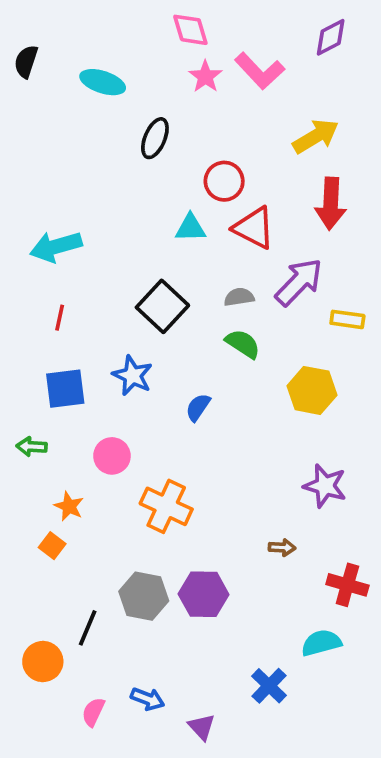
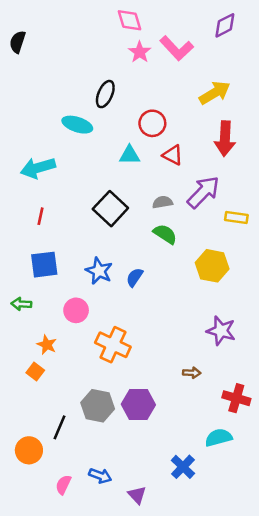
cyan ellipse: (103, 82) -> (77, 125), moved
red triangle: (254, 228) -> (173, 155), size x0.7
blue star: (133, 376) -> (99, 271), moved

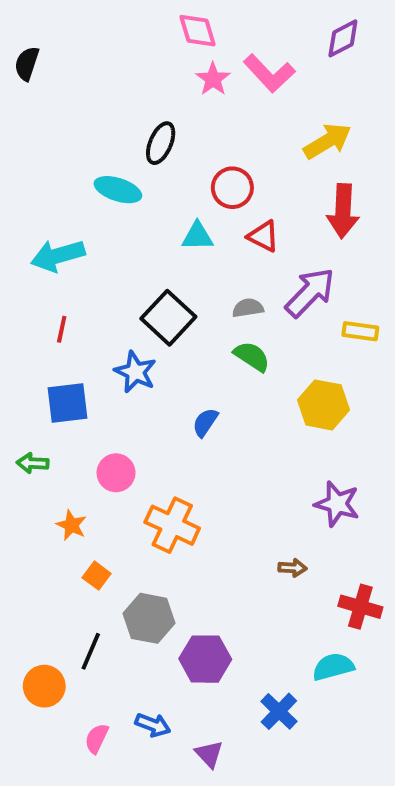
blue star: (99, 271) -> (135, 372), moved
orange square: (35, 371) -> (97, 576), moved
purple hexagon: (138, 405) -> (205, 659), moved

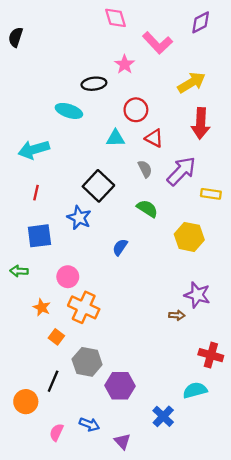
pink star: (213, 79) -> (125, 64), moved
black ellipse: (161, 143) -> (94, 84), turned 60
gray semicircle: (248, 308) -> (145, 169), moved, turned 72
orange cross: (172, 525) -> (84, 307), moved
brown arrow: (292, 568) -> (177, 315), moved

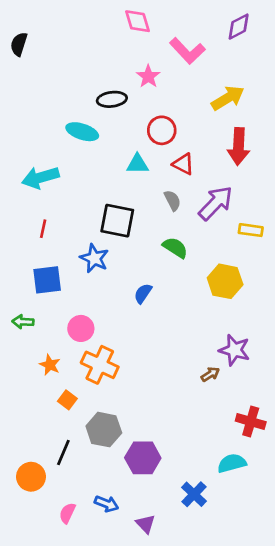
black square: (98, 186) -> (117, 221), turned -32
brown arrow: (177, 315) -> (210, 374), turned -35

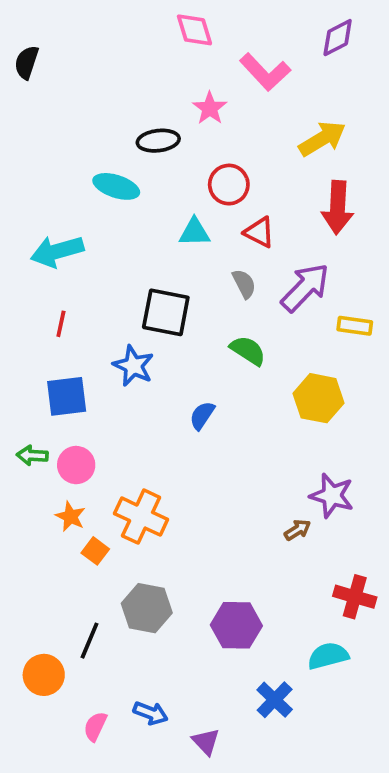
pink circle: (81, 328) -> (76, 465), moved
orange square: (67, 400) -> (95, 551), moved
purple hexagon: (143, 458) -> (236, 625), moved

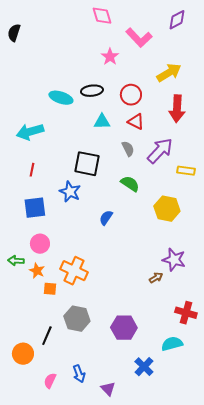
black ellipse: (158, 141) -> (92, 91), moved
red circle: (229, 185) -> (131, 95), moved
green arrow: (32, 455) -> (16, 261), moved
orange square: (95, 551) -> (50, 289), turned -32
blue arrow: (151, 713) -> (79, 374), turned 48

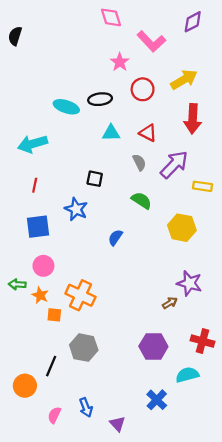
red circle: (131, 95) -> (143, 89), moved
black square: (87, 164) -> (95, 179), size x0.6
purple hexagon: (124, 328) -> (153, 346), moved

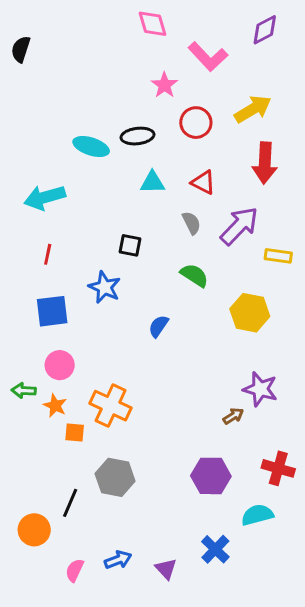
blue arrow: (86, 407) -> (118, 560), turned -90
purple triangle: (118, 424) -> (166, 569), moved

